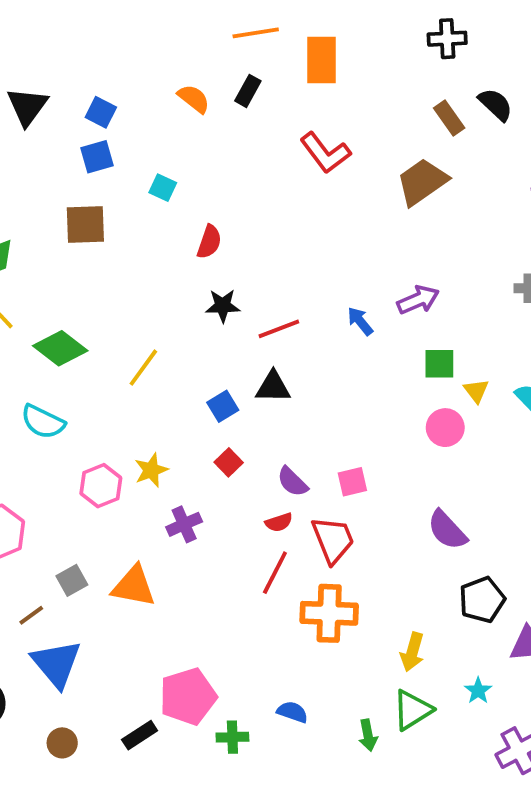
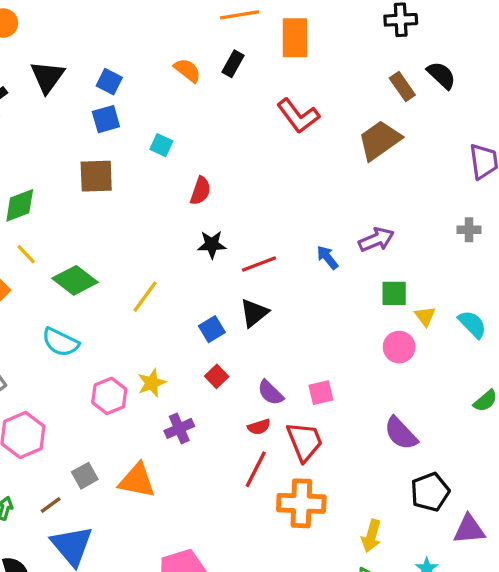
black triangle: (273, 387) -> (254, 313), turned -40

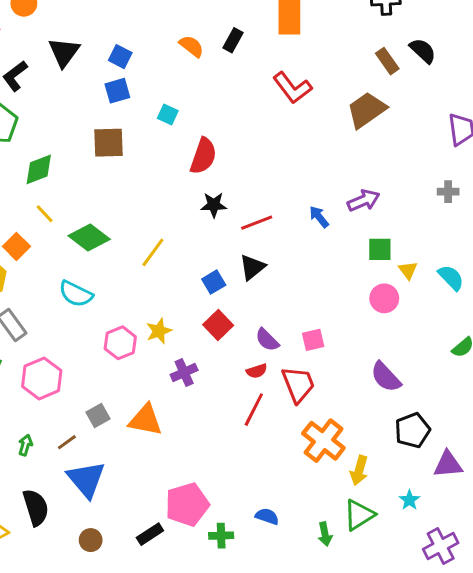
red semicircle: (200, 191) -> (203, 156), size x1.4
red square: (217, 376) -> (218, 325), size x1.4
orange cross: (301, 503) -> (323, 441), moved, turned 36

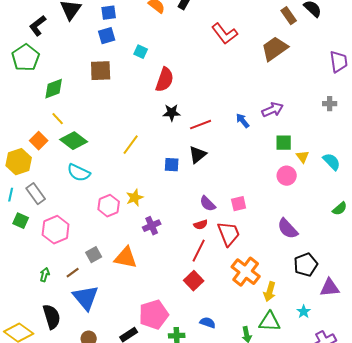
blue square: (120, 57) -> (109, 13), turned -35
green diamond: (89, 238) -> (74, 141), moved
blue square: (214, 282) -> (172, 165), turned 35
red square: (218, 325) -> (194, 281), moved
green triangle: (359, 515) -> (270, 322), turned 35

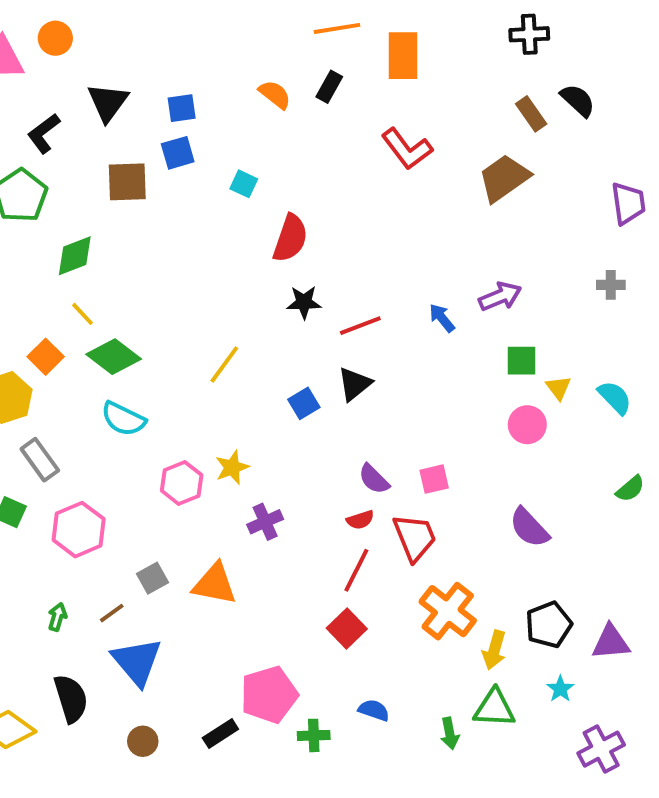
brown square: (101, 71) -> (127, 182), moved
blue square: (172, 165) -> (304, 403), turned -35
black pentagon: (306, 265) -> (549, 625), moved

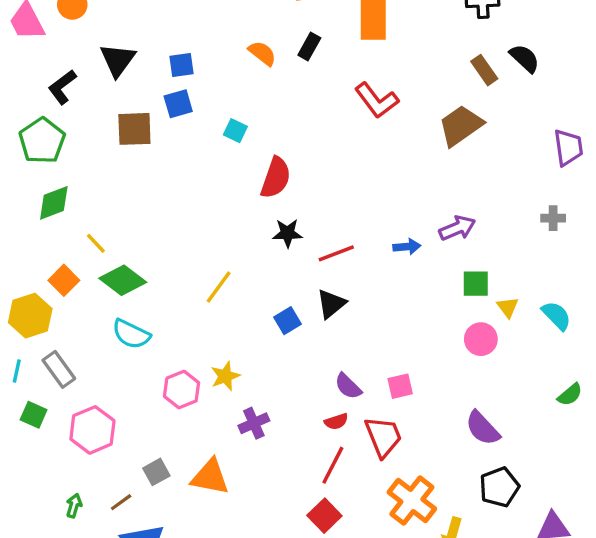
green diamond: (75, 256) -> (54, 203), moved
blue arrow: (442, 318) -> (407, 247), turned 124
black pentagon: (549, 625) -> (499, 487), moved

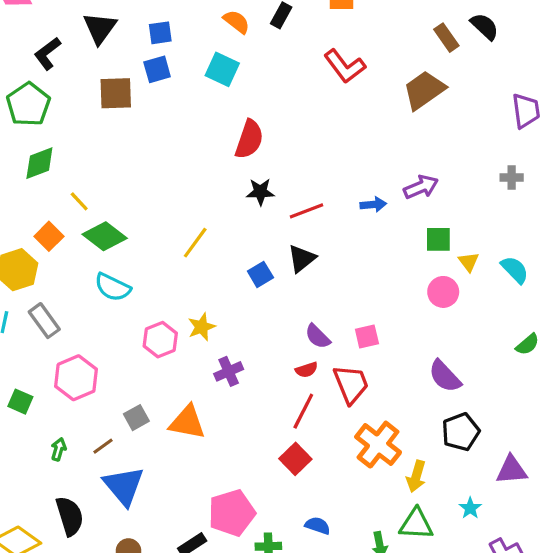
cyan square: (235, 131) -> (222, 69), moved, size x1.5
green square: (34, 415) -> (20, 402), moved

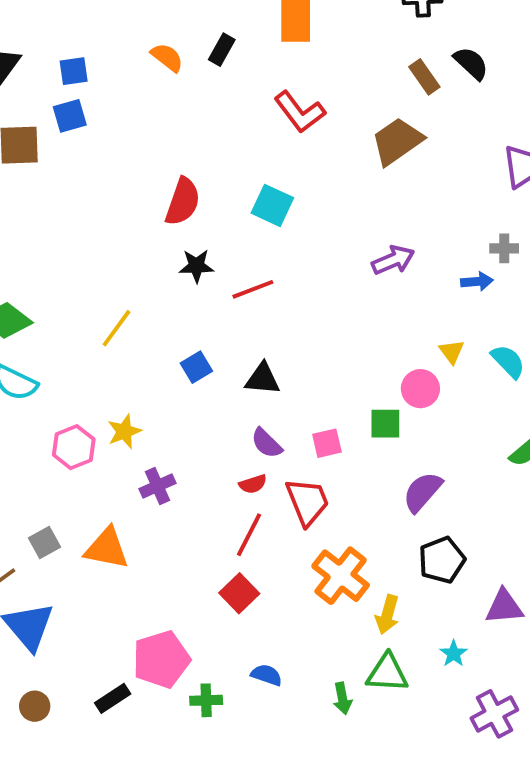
cyan square: (222, 69) -> (272, 205), moved
blue arrow: (373, 205) -> (477, 281), moved
green square: (438, 239) -> (385, 424), moved
black triangle: (302, 259) -> (263, 379), moved, turned 44
purple semicircle: (445, 376) -> (422, 492), turned 84

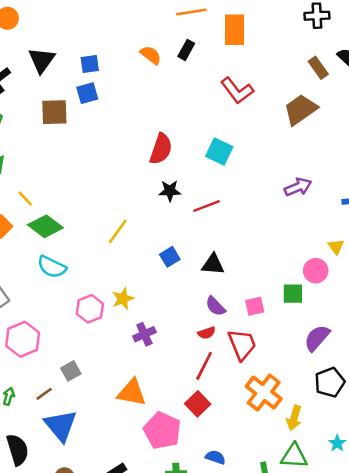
orange triangle: (107, 548) -> (132, 393), moved
pink pentagon: (161, 659) -> (162, 431), moved, turned -30

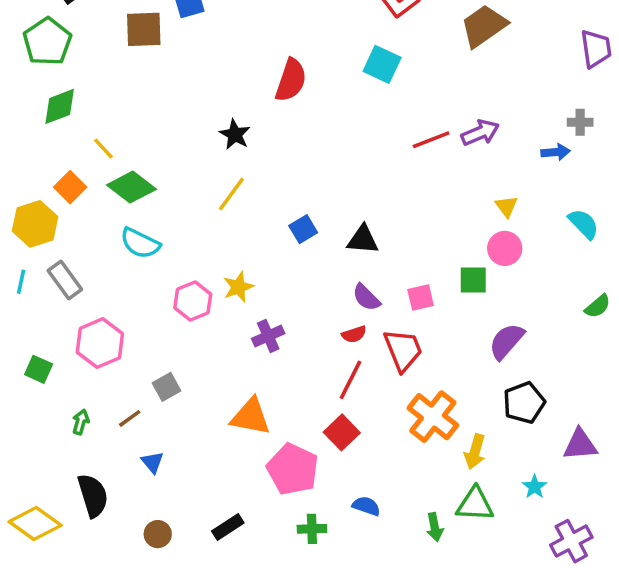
cyan square: (219, 151) -> (382, 64), moved
black star: (170, 191) -> (235, 134), moved, turned 30
red line: (207, 206) -> (431, 140), moved
yellow triangle: (336, 247) -> (506, 206), moved
blue triangle: (61, 426) -> (152, 462), size x0.5

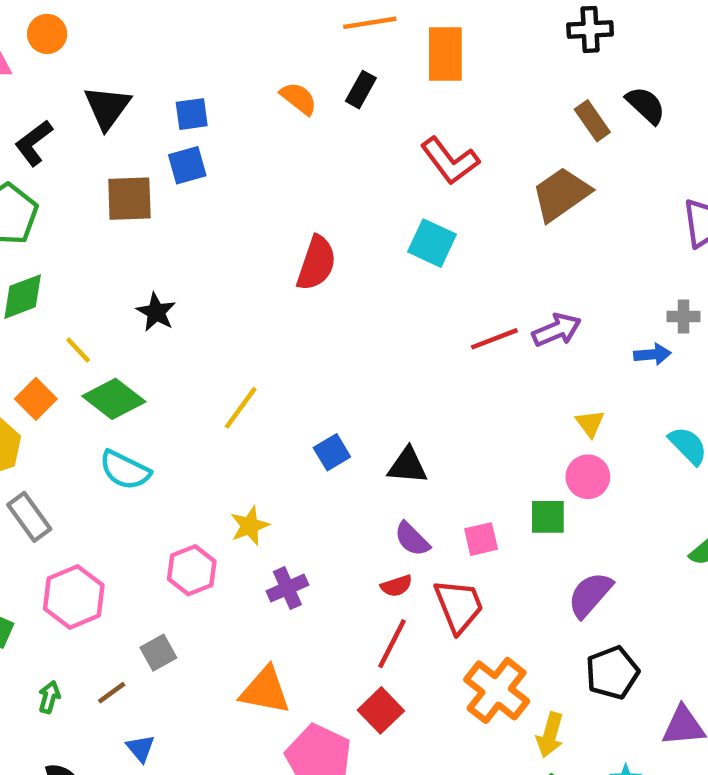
black star: (235, 134) -> (156, 312), moved
pink hexagon: (193, 301) -> (192, 570), moved

